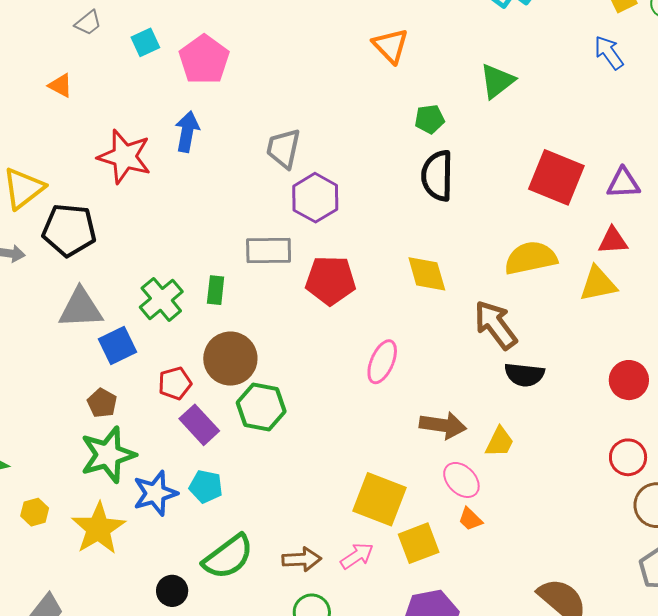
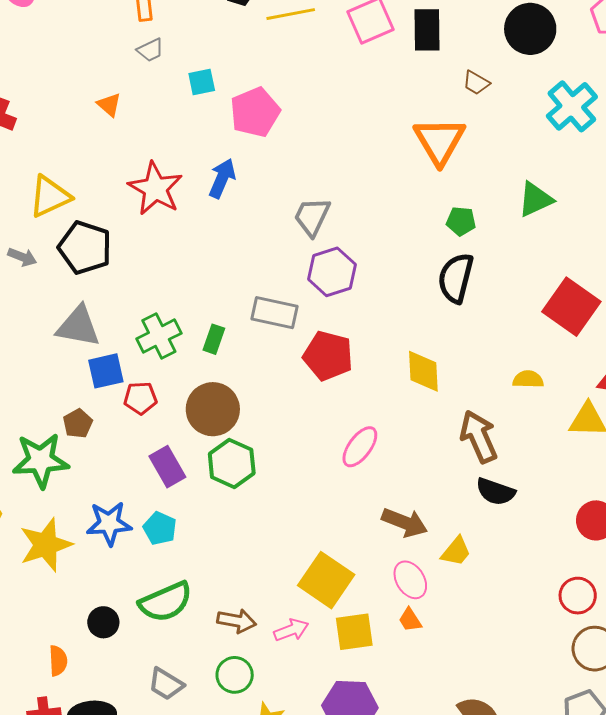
orange triangle: (390, 46) -> (440, 141), size x1.4
yellow semicircle: (531, 258) -> (528, 379), size x0.6
red pentagon: (175, 383) -> (140, 398), moved
green star: (108, 455) -> (41, 460), moved

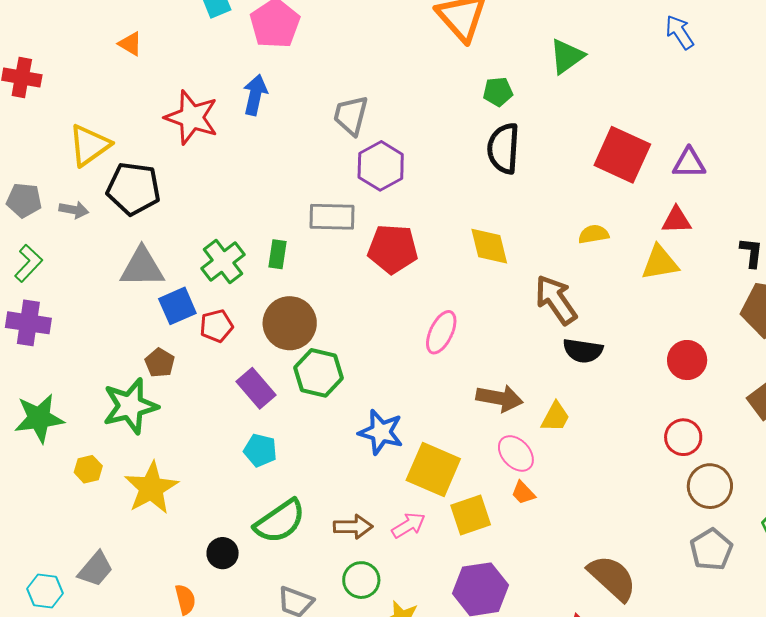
blue star: (109, 523) -> (381, 432), moved, turned 30

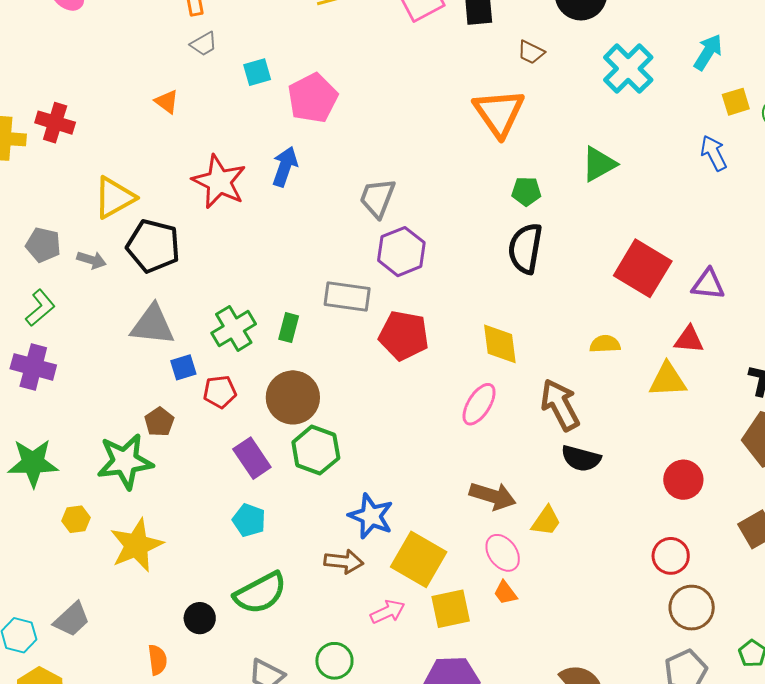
blue square: (177, 306) -> (183, 367), size x0.7
pink ellipse: (441, 332) -> (479, 404), moved
brown arrow: (353, 527) -> (344, 562), moved

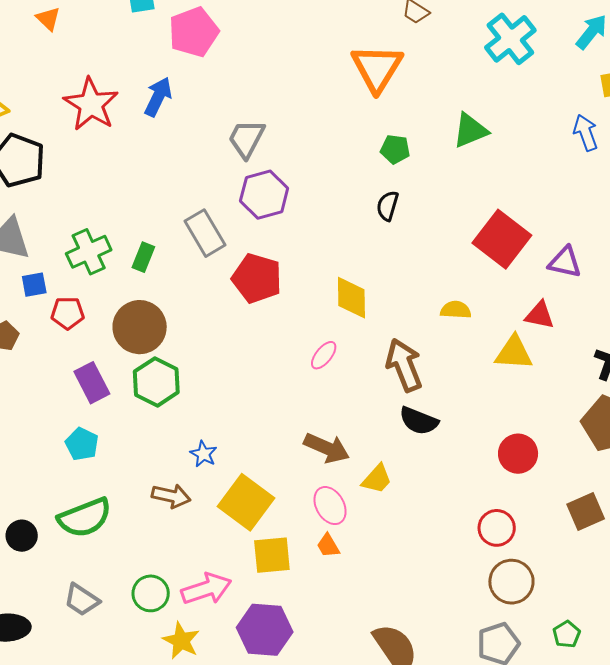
black semicircle: (525, 248) -> (388, 206), size x0.6
gray rectangle: (347, 296) -> (205, 233), turned 45
pink ellipse: (479, 404) -> (324, 355), size x0.7
blue star: (371, 516) -> (203, 454), size x0.6
pink arrow: (388, 612) -> (206, 589), moved, size x1.4

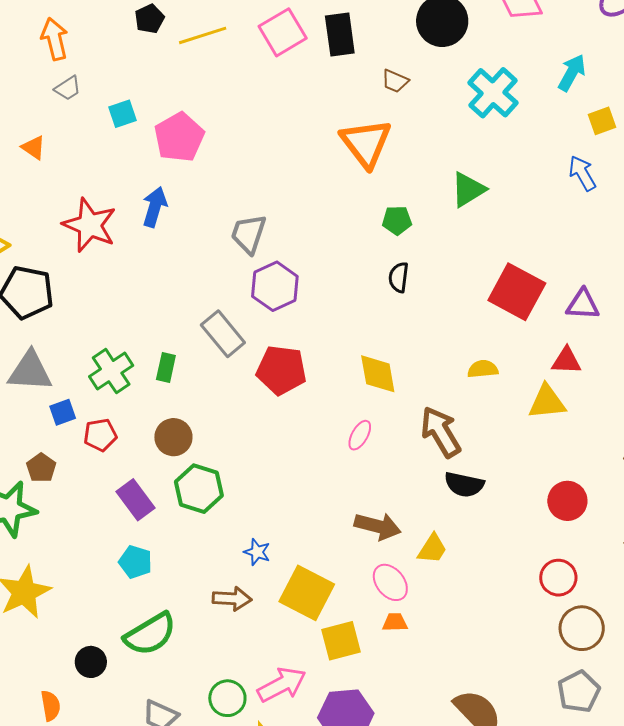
brown circle: (140, 327) -> (173, 437), size x0.7
orange trapezoid: (328, 546) -> (395, 622), turned 128

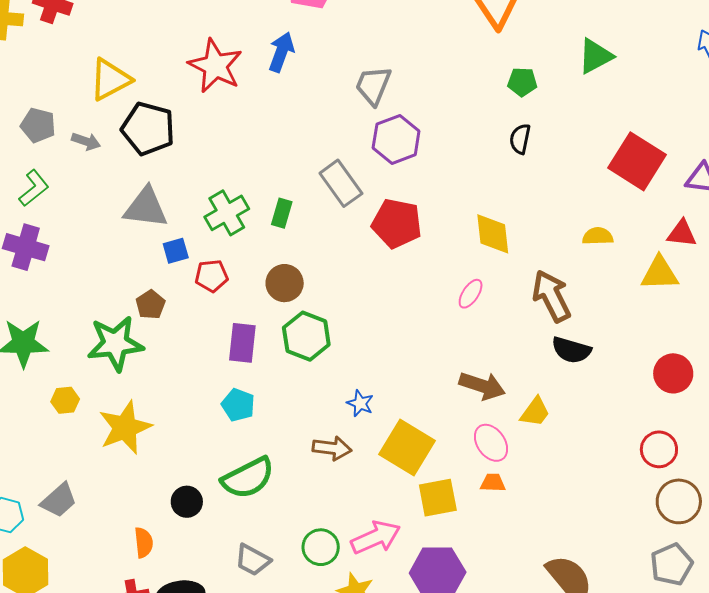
purple rectangle: (135, 500) -> (242, 343), turned 39

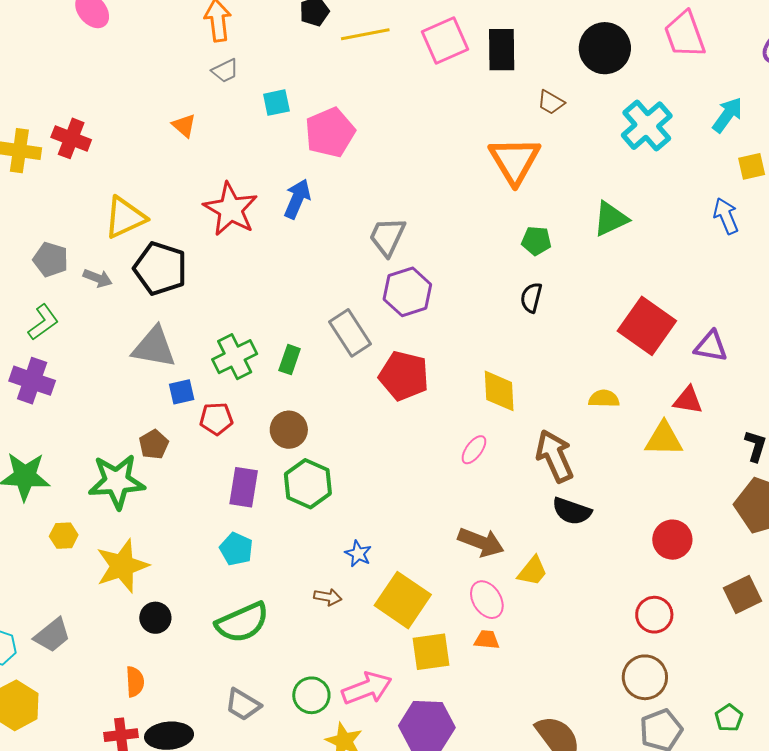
brown arrow: (332, 448) -> (328, 597), size x0.7
brown circle: (679, 501) -> (645, 677), moved
black circle: (187, 502) -> (155, 618), moved

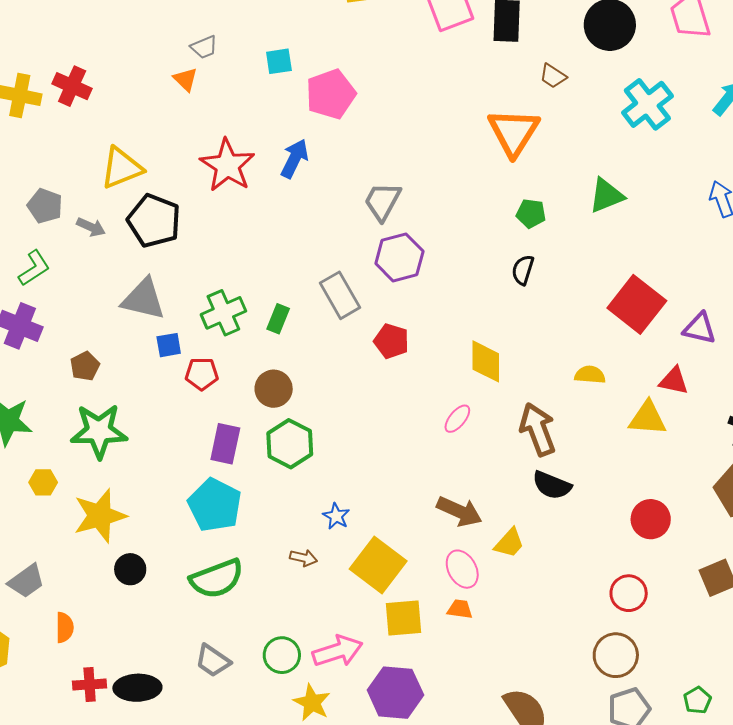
gray trapezoid: (225, 71) -> (204, 47), moved
red pentagon: (404, 376) -> (391, 341), size x0.7
brown pentagon: (154, 444) -> (85, 366), moved
cyan pentagon: (236, 549) -> (215, 505), size x1.6
orange semicircle: (135, 682) -> (65, 627), moved

